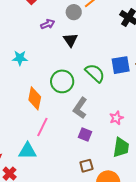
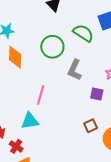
orange diamond: (35, 98) -> (15, 57), moved
purple square: (85, 134) -> (97, 94), moved

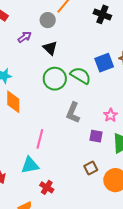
green circle: (52, 47) -> (55, 79), moved
red cross: (16, 146) -> (47, 187), moved

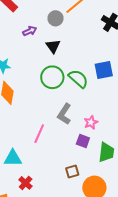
pink star: (111, 115) -> (91, 122), moved
pink line: (40, 139) -> (39, 134), moved

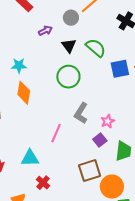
green semicircle: (78, 79) -> (96, 48), moved
purple square: (83, 141) -> (100, 140), turned 32
brown square: (72, 171) -> (90, 171), size x1.6

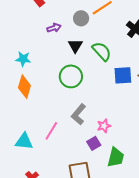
cyan triangle: (30, 158) -> (24, 141), moved

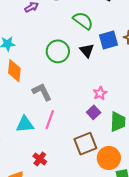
black triangle: (75, 46) -> (87, 51), moved
gray L-shape: (79, 114) -> (42, 92), moved, turned 125
pink line: (51, 131) -> (50, 120), moved

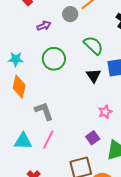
green circle: (58, 51) -> (54, 59), moved
pink star: (100, 93) -> (105, 112), moved

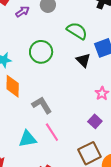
purple arrow: (44, 26) -> (23, 12), moved
pink line: (48, 140) -> (52, 132), turned -48

